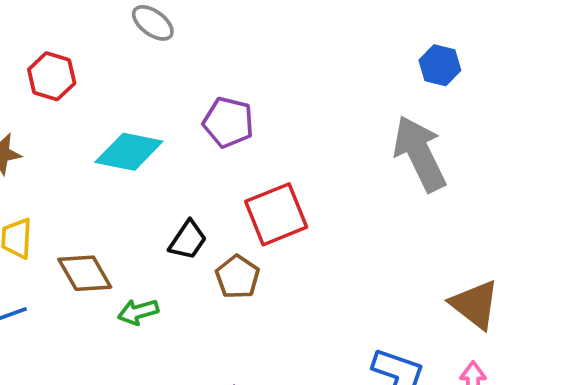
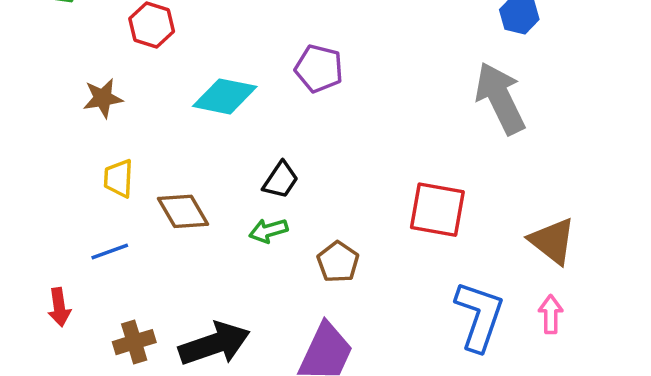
red square: (276, 214) -> (437, 210), moved, turned 32
brown pentagon: (237, 277) -> (338, 262), moved
green arrow: (138, 312) -> (268, 231), moved

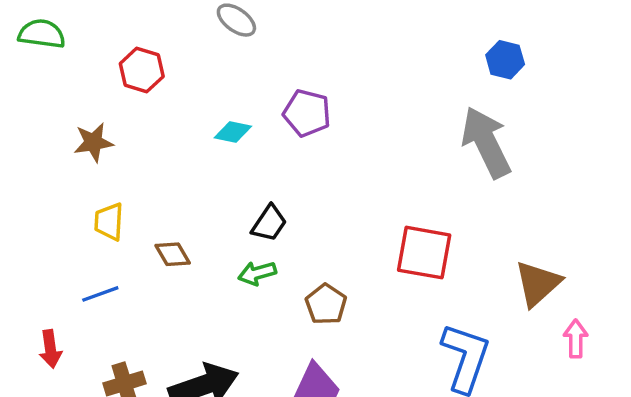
cyan diamond: (225, 96) -> (233, 132), moved, size x0.6
brown diamond: (183, 211) -> (173, 254), size x0.7
brown triangle: (552, 241) -> (538, 284), turned 40
pink arrow: (551, 314) -> (576, 339), moved

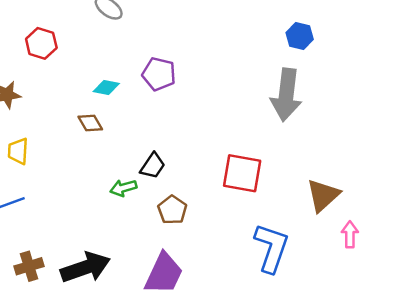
gray arrow: (486, 142) -> (286, 95), turned -147
black trapezoid: (269, 223) -> (153, 166), moved
brown diamond: (173, 254) -> (90, 123), moved

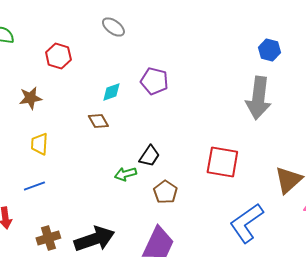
cyan diamond: (106, 87) -> (111, 92), turned -30
blue L-shape: (272, 248) -> (246, 223), turned -144

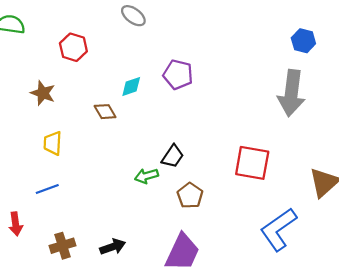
brown star: (30, 98) -> (43, 93), turned 30
brown diamond: (98, 121) -> (105, 112), moved
black arrow: (94, 239) -> (113, 247), size x0.6

